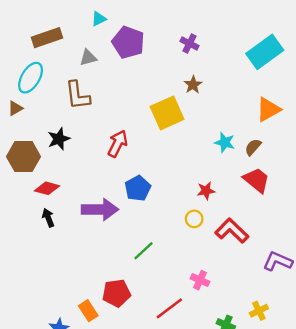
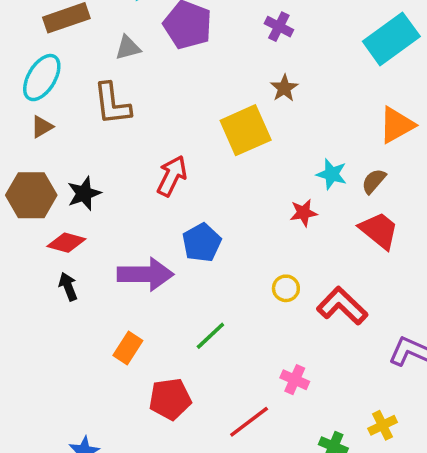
brown triangle: (15, 108) -> (42, 127), moved
black star: (59, 139) -> (84, 193), moved
red star: (206, 191) -> (304, 213), moved
orange rectangle: (88, 311) -> (128, 348), moved, turned 66

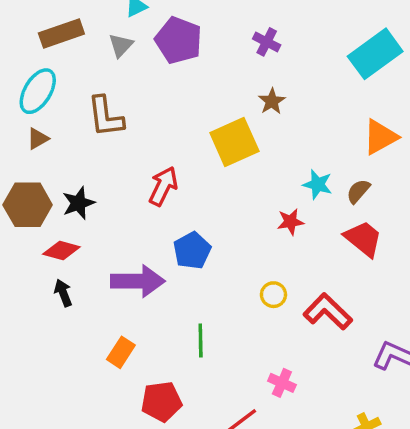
gray triangle: (128, 48) -> (121, 45), moved, turned -32
green line: (210, 336) -> (201, 340), turned -48

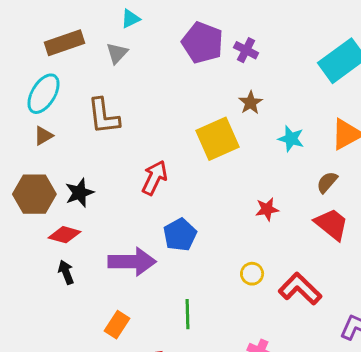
purple pentagon: (178, 40) -> (203, 43), moved
cyan star: (318, 184) -> (291, 139), moved

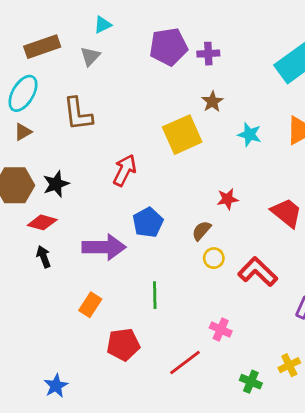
purple pentagon: (203, 43) -> (168, 47), turned -30
purple cross: (246, 50) -> (208, 54), turned -30
brown semicircle: (327, 182) -> (201, 231), moved

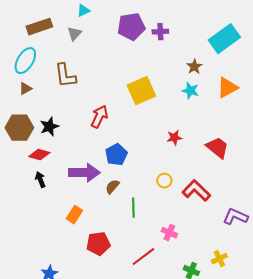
brown star: (212, 102) -> (194, 67), moved
brown semicircle: (201, 231) -> (112, 187), moved
green line: (155, 295) -> (133, 208), moved

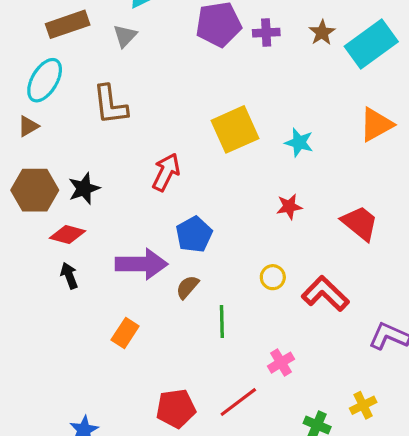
brown star: (194, 67) -> (322, 33), moved
brown triangle: (25, 89) -> (28, 126), moved
cyan star: (190, 91) -> (299, 143), moved
pink cross: (169, 233) -> (281, 363), turned 35
red pentagon: (98, 244) -> (176, 409), moved

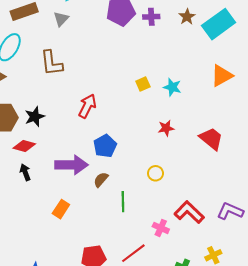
yellow square: (235, 129) -> (143, 84), moved, size x0.5
red L-shape: (325, 294) -> (189, 212), moved
pink cross: (281, 363) -> (161, 228), turned -35

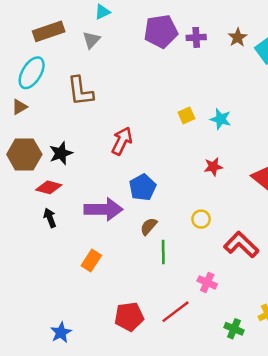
brown semicircle: (101, 180) -> (149, 226), moved
red L-shape: (189, 212) -> (241, 245), moved

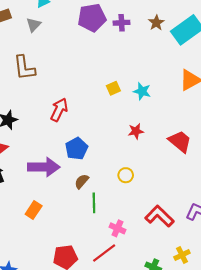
red L-shape: (241, 245) -> (159, 216), moved
pink cross: (207, 282) -> (117, 228), moved

